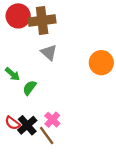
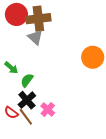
gray triangle: (49, 52) -> (35, 37), moved
black cross: (27, 125) -> (27, 100), moved
brown line: (47, 136) -> (26, 117), moved

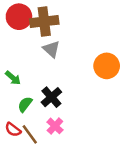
gray triangle: (35, 37) -> (51, 49), moved
green semicircle: (27, 80) -> (25, 104), moved
black cross: (27, 100) -> (51, 97), moved

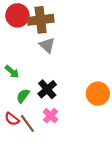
orange circle: (107, 66) -> (98, 94), moved

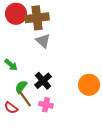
pink cross: (50, 116) -> (46, 105), turned -32
brown line: (27, 123) -> (25, 99), moved

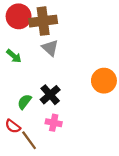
green arrow: (11, 65) -> (14, 56), moved
orange circle: (89, 85) -> (104, 81), moved
brown line: (25, 99) -> (29, 140), moved

